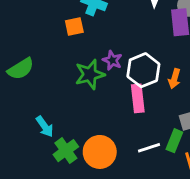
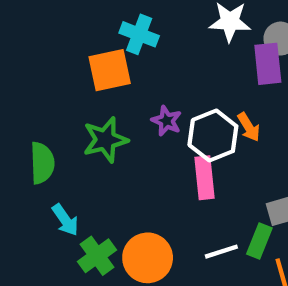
orange square: (74, 26) -> (110, 70), size x1.5
green semicircle: (21, 69) -> (42, 163), moved, turned -60
green star: (90, 74) -> (105, 140), moved
orange arrow: (174, 79) -> (249, 127), moved, turned -48

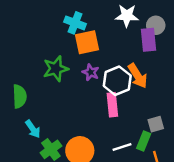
orange square: (110, 70) -> (87, 42), moved
orange arrow: (249, 127) -> (138, 76), size x1.5
green star: (105, 140) -> (56, 69), moved

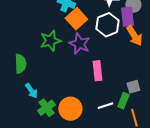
orange square: (87, 42) -> (76, 19), turned -30
purple star: (91, 72) -> (79, 44), size x1.5
orange arrow: (138, 76) -> (134, 36), moved
white hexagon: (117, 81) -> (107, 25), moved

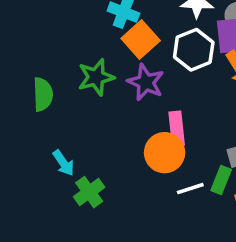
green semicircle: (20, 64) -> (43, 94), moved
orange circle: (70, 109) -> (165, 153), moved

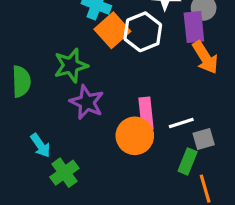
white hexagon: (194, 50) -> (143, 32), moved
purple star: (146, 82) -> (87, 102), moved
white line: (190, 189) -> (181, 123), moved

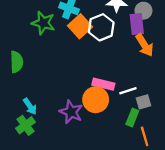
green star: (71, 65) -> (43, 23), moved, turned 30
purple star: (87, 102) -> (71, 112), moved
pink rectangle: (146, 113) -> (103, 84), turned -70
green cross: (64, 173) -> (25, 125), moved

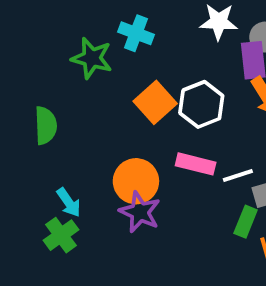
orange square: (80, 26) -> (155, 102), moved
white hexagon: (101, 27) -> (201, 104), moved
orange circle: (96, 100) -> (136, 181), moved

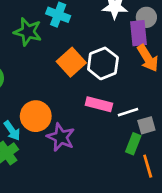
orange circle: (136, 181) -> (36, 116), moved

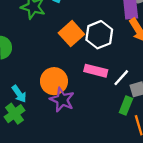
white line: (128, 112) -> (121, 78), turned -30
orange circle: (36, 116) -> (54, 81), moved

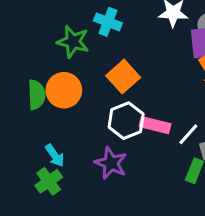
white hexagon: (99, 35) -> (126, 121), moved
orange circle: (54, 81) -> (64, 90), moved

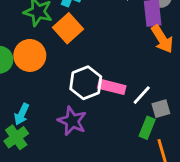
orange square: (123, 77) -> (68, 28), moved
cyan arrow: (55, 156) -> (22, 114), turned 60

